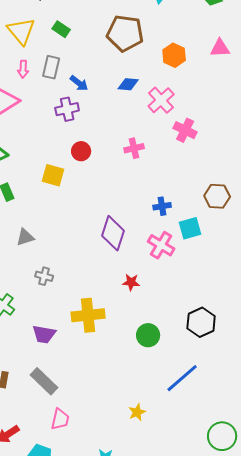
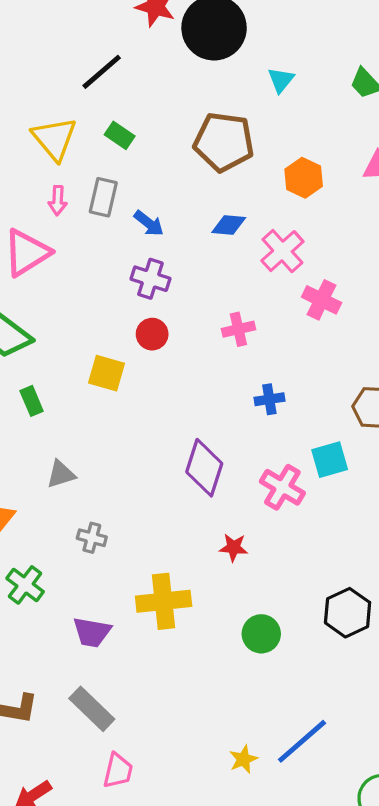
purple cross: (67, 109) -> (150, 279), moved, turned 30
blue cross: (162, 206) -> (269, 399), moved
blue line: (182, 378) -> (302, 741), moved

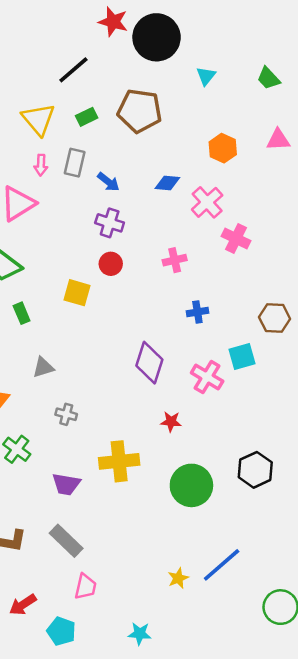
green rectangle: (120, 135) -> (87, 117), turned -60
brown pentagon: (224, 142) -> (140, 111), moved
green circle: (261, 634) -> (191, 485), size x1.5

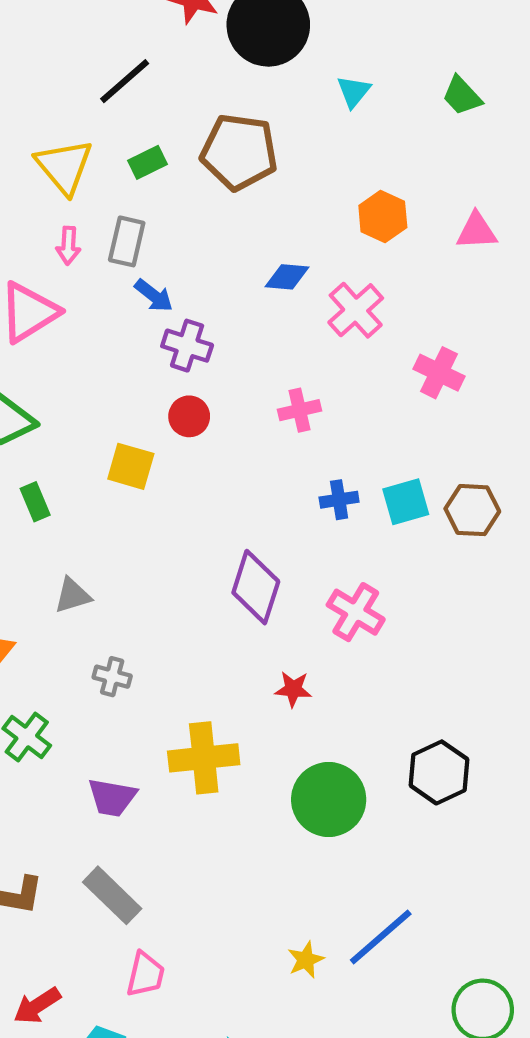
pink triangle: (278, 140) -> (476, 231), moved
blue arrow: (108, 182) -> (154, 296), moved
pink cross: (236, 238) -> (439, 373), moved
cyan square: (242, 357) -> (406, 502), moved

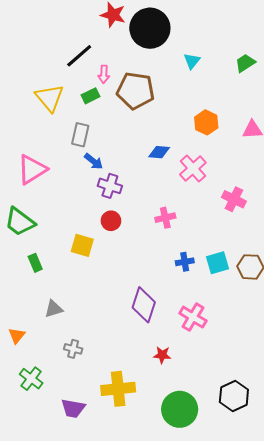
green trapezoid: (462, 96) -> (245, 63), turned 100
pink arrow: (68, 246) -> (104, 74), moved

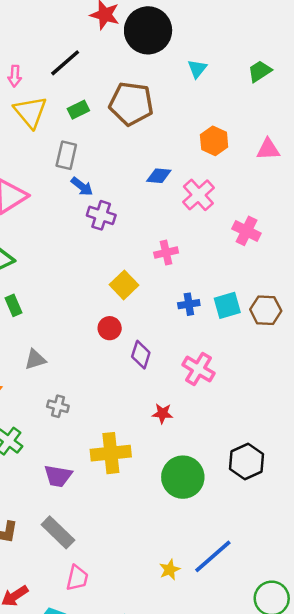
pink arrow: (104, 74) -> (15, 76), moved
red circle: (111, 221) -> (110, 328), moved
yellow square: (82, 245) -> (124, 285), moved, turned 30
purple diamond: (144, 305) -> (141, 355), size x0.7

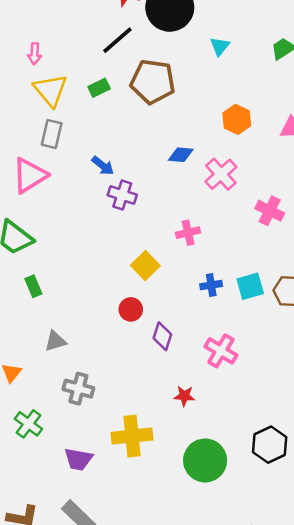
black line: (65, 63) -> (117, 40), moved
gray rectangle: (66, 155) -> (52, 134), moved
gray cross: (58, 406) -> (78, 389), size x1.4

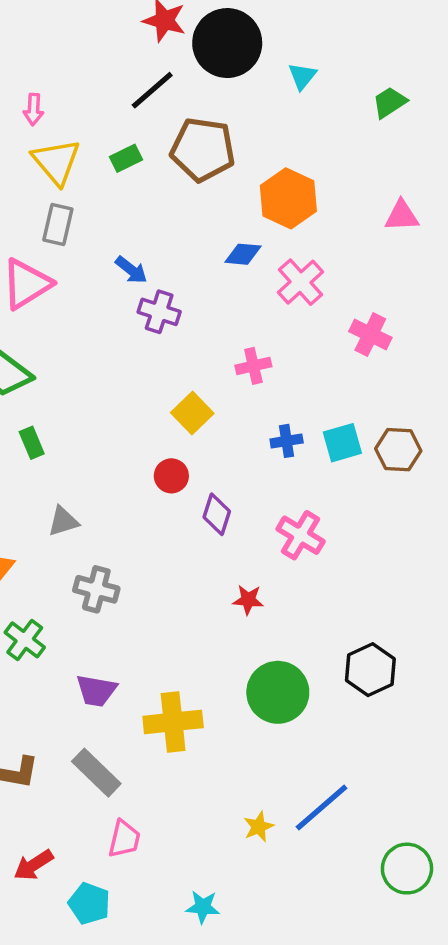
cyan triangle: (220, 46) -> (302, 76), moved
orange hexagon: (237, 119) -> (288, 198), moved, size x1.4
yellow cross: (132, 436) -> (173, 722), moved

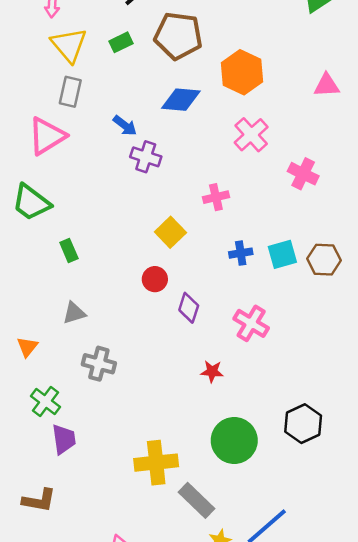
blue diamond: (243, 254) -> (181, 100), moved, size x1.4
green rectangle: (32, 443) -> (69, 251), moved
purple trapezoid: (96, 691) -> (64, 439), moved, turned -108
gray rectangle: (96, 773) -> (196, 500), moved

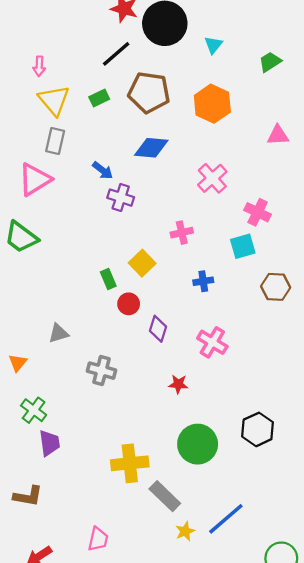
orange hexagon: (242, 72) -> (212, 104), moved
green rectangle: (69, 251) -> (108, 279), moved
cyan square: (282, 254) -> (243, 246), moved
gray cross: (99, 364) -> (101, 371), moved

